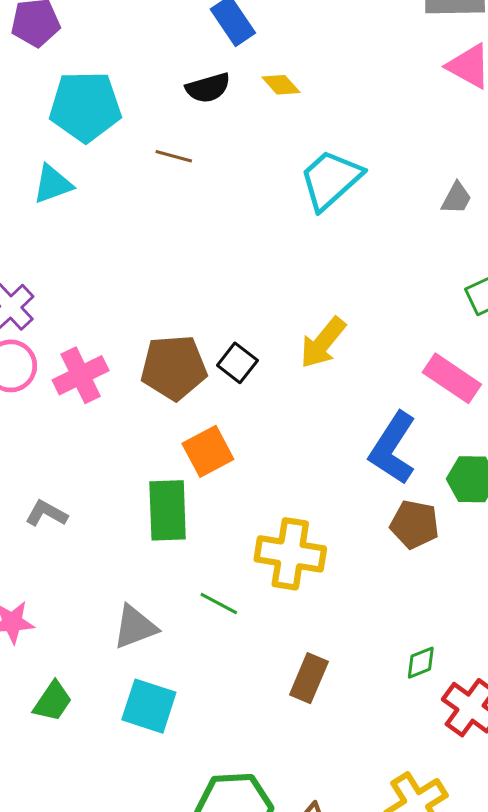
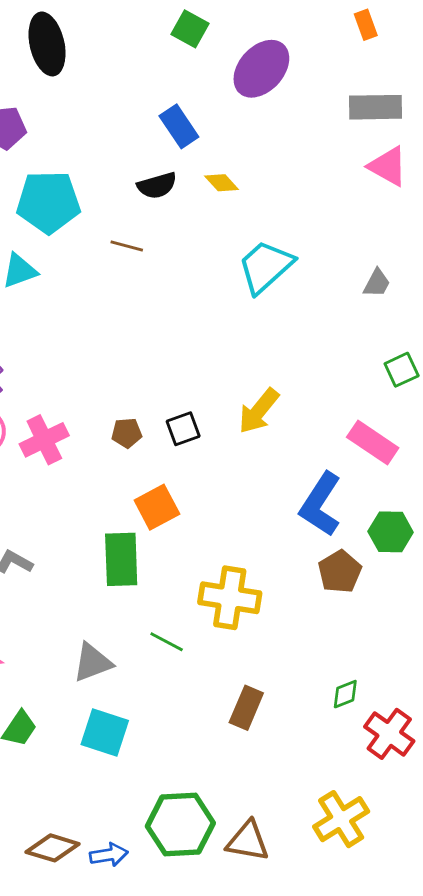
black square: (237, 363) -> (183, 429), turned 32
brown pentagon: (174, 367) -> (127, 433), size x0.5
brown pentagon: (415, 524) -> (340, 572), turned 30

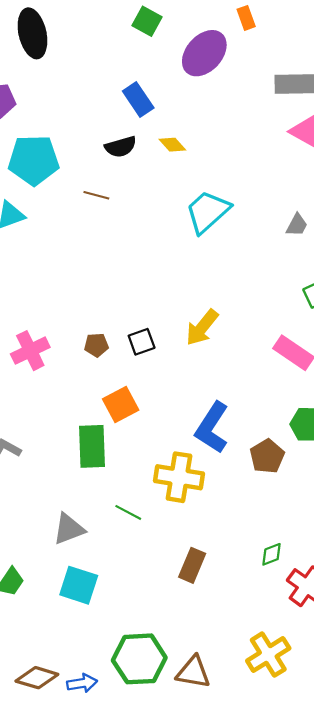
orange rectangle: (366, 25) -> (246, 18), moved
blue L-shape: (321, 504) -> (212, 428), moved

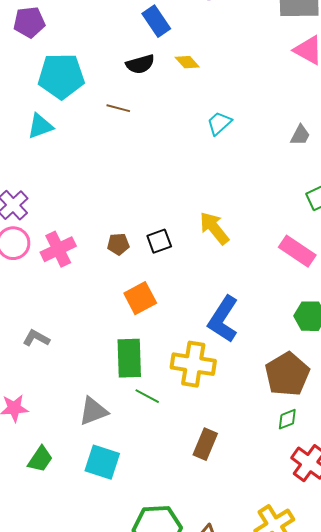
cyan trapezoid: (208, 212) -> (219, 123), size x0.6
yellow arrow: (202, 327) -> (214, 228), turned 102
green rectangle: (92, 446) -> (129, 358), moved
brown pentagon: (267, 456) -> (287, 374), moved, size x1.4
green diamond: (271, 554) -> (287, 419), moved

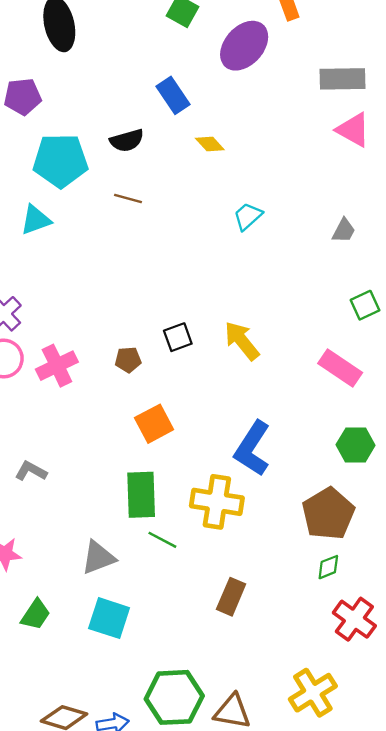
black semicircle: (140, 64) -> (127, 140), moved
black square: (159, 241) -> (178, 337), moved

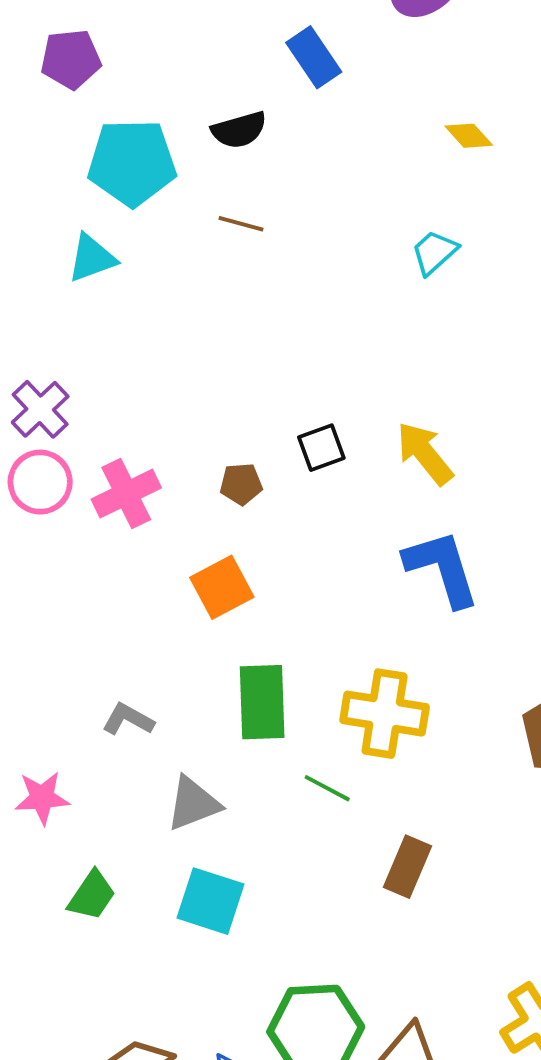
yellow diamond: (210, 144) -> (469, 136), moved
orange square: (154, 424) -> (222, 587), moved
blue L-shape: (252, 449) -> (442, 568), moved, turned 130
gray L-shape: (31, 471) -> (128, 719), moved
green line: (162, 540) -> (327, 788), moved

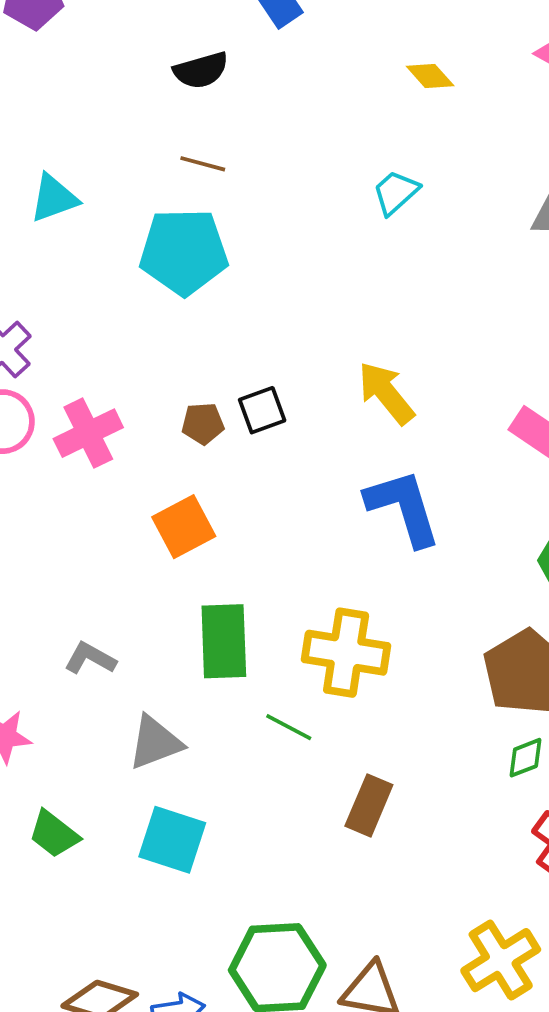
cyan pentagon: (132, 162) -> (184, 252), moved
black square: (321, 448) -> (262, 410), moved
green trapezoid: (92, 895) -> (54, 834), turned 94

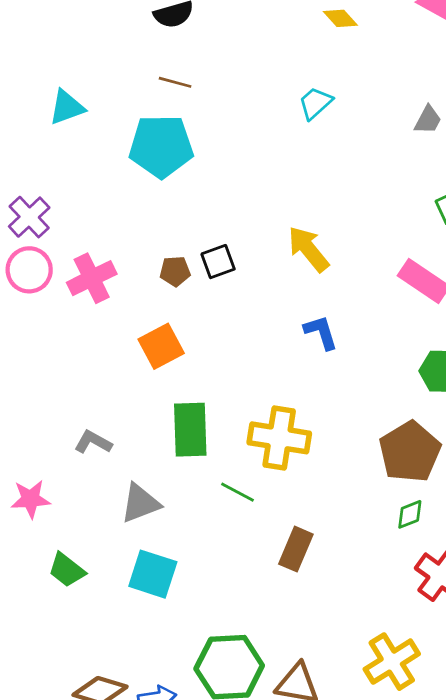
blue L-shape: (403, 508) -> (321, 332), size x0.6

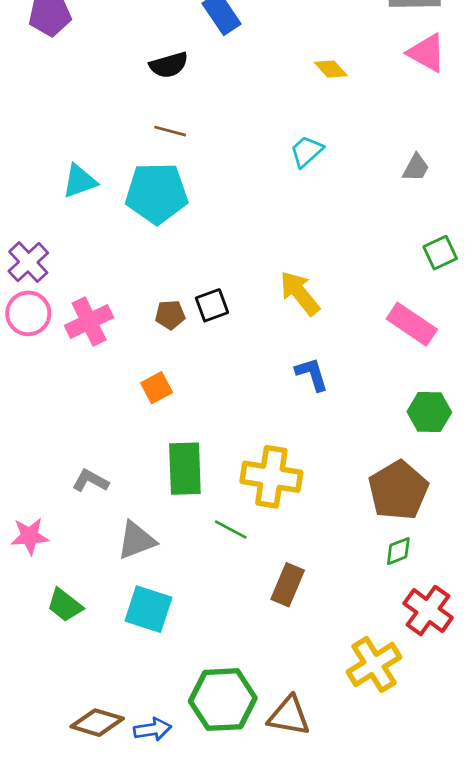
cyan triangle: (67, 107) -> (80, 181), moved
orange square: (161, 346) -> (157, 388), size x0.7
yellow cross: (392, 662) -> (374, 665), moved

